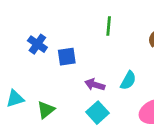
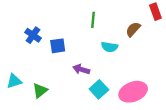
cyan semicircle: (128, 80) -> (110, 47), moved, turned 70
cyan square: (98, 113) -> (99, 89), moved

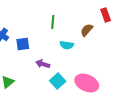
pink ellipse: (133, 92) -> (87, 83), turned 45

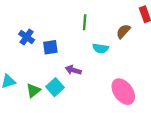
cyan square: (58, 81) -> (55, 87), moved
pink ellipse: (87, 83) -> (123, 92), turned 30

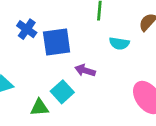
blue square: (50, 47) -> (57, 42), size x1.5
green triangle: (33, 90) -> (40, 107), moved, turned 35

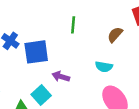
cyan semicircle: (119, 43) -> (104, 67), moved

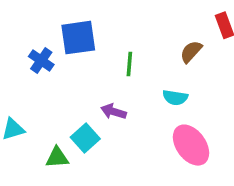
green line: (73, 25) -> (129, 64), moved
blue square: (36, 52) -> (78, 38), moved

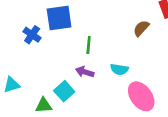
green line: (129, 64) -> (89, 45), moved
cyan semicircle: (175, 97) -> (119, 69), moved

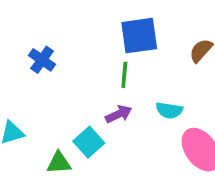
blue square: (59, 18) -> (139, 36), moved
purple arrow: (85, 72) -> (119, 114), turned 138

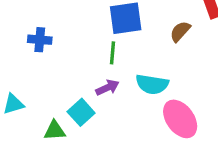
blue cross: (42, 60) -> (40, 40), turned -30
cyan semicircle: (169, 110) -> (152, 84), size x1.4

